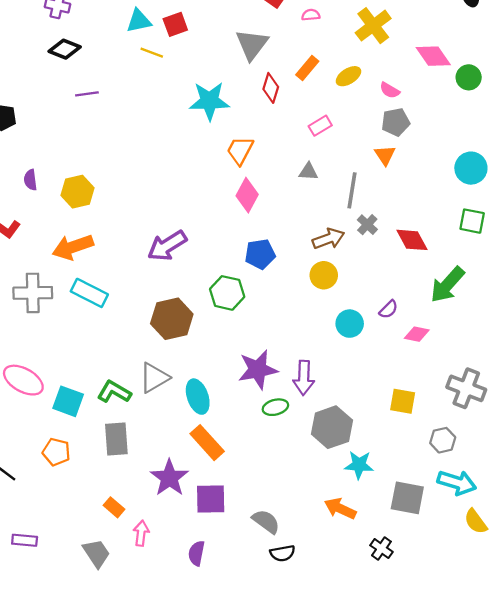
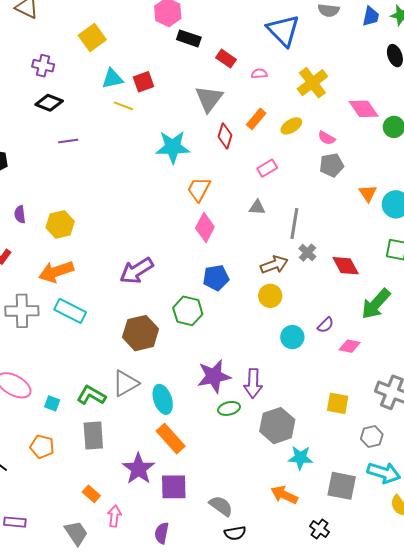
orange triangle: (385, 155) -> (368, 193), moved
cyan square: (68, 401) -> (52, 403), size x0.6

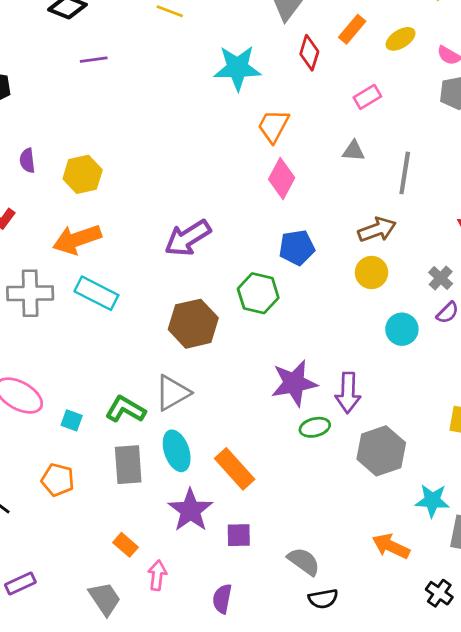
gray cross: (307, 253) -> (441, 278), moved
cyan ellipse: (163, 399) -> (177, 451), moved
cyan star: (300, 458) -> (432, 501), moved
purple square: (174, 487) -> (239, 535), size x0.7
purple rectangle: (15, 522) -> (20, 584), turned -30

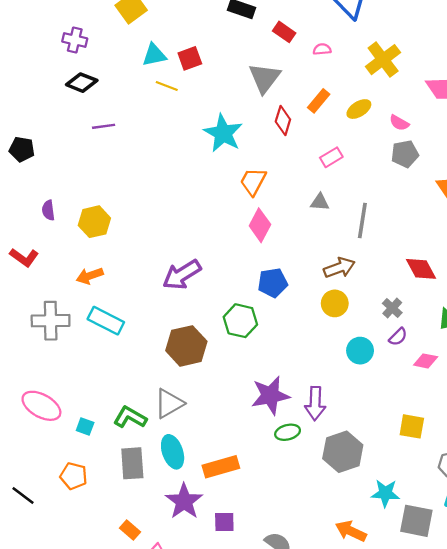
cyan star: (237, 68) -> (223, 133), turned 30
orange arrow: (77, 239) -> (90, 276), size x0.7
orange rectangle: (235, 469) -> (221, 467), turned -64

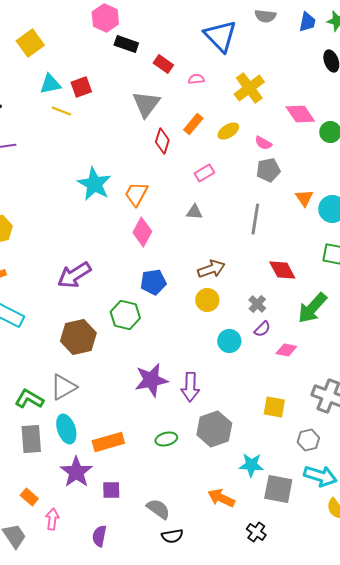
cyan star: (223, 133) -> (94, 184), moved
gray line: (362, 221) -> (255, 219), moved
green ellipse: (288, 432) -> (166, 439), moved

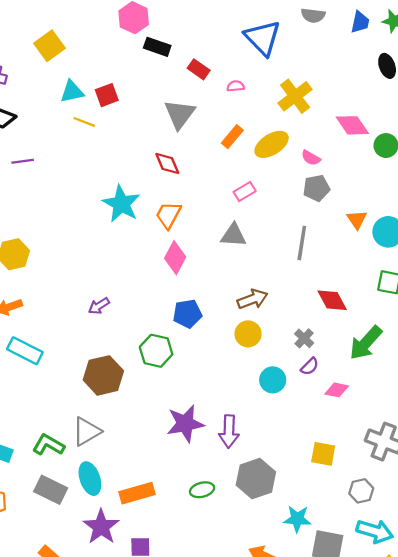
yellow ellipse: (228, 131) -> (272, 144), size x1.4
red diamond: (162, 141) -> (167, 163), moved, turned -40
gray triangle: (194, 212) -> (233, 235), size x1.4
purple arrow: (74, 275) -> (99, 306), size x0.6
gray rectangle: (31, 439) -> (51, 490), turned -60

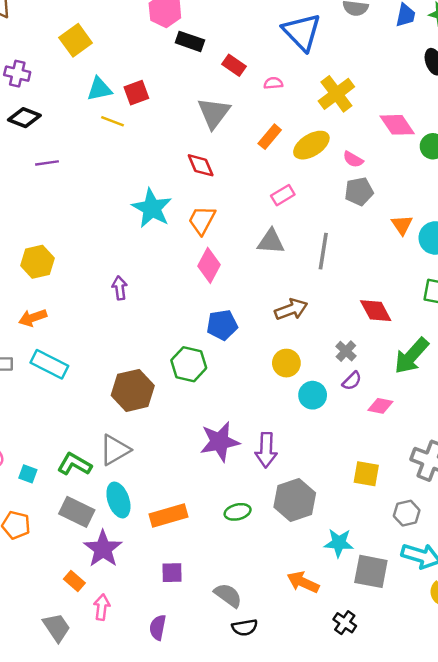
gray line: (302, 243) -> (323, 251), moved
purple arrow: (99, 306) -> (120, 288), moved, turned 115
yellow circle: (248, 334) -> (286, 363), moved
purple star: (101, 527) -> (103, 549), moved

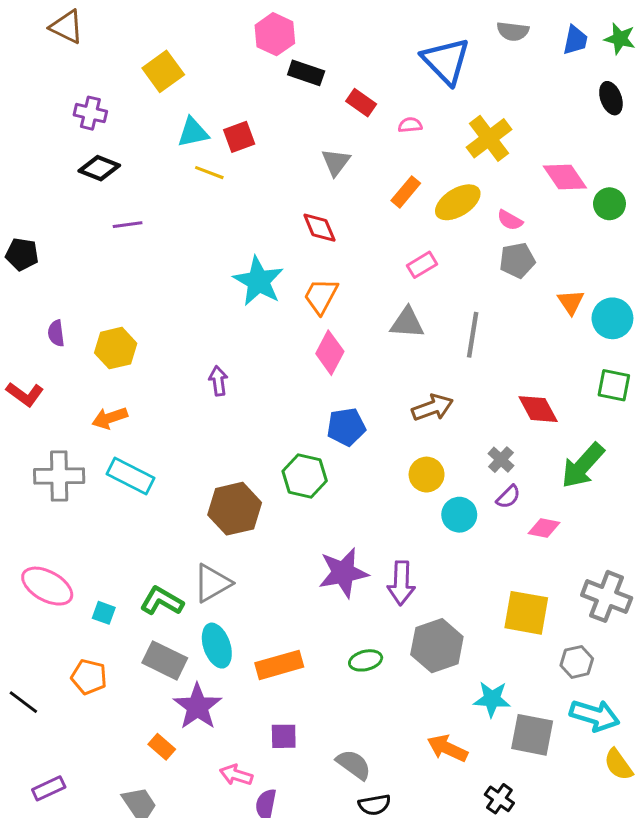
gray triangle: (214, 113) -> (336, 162), size x0.7
yellow square: (366, 474) -> (526, 613), size x1.4
pink arrow: (102, 607) -> (236, 775), moved, turned -80

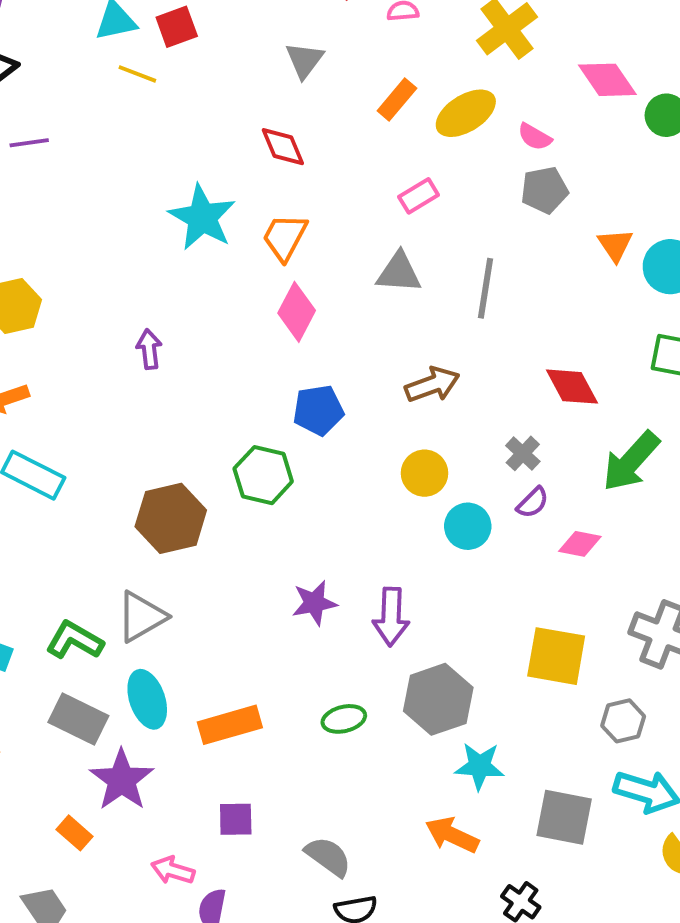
purple star: (343, 573) -> (314, 603), size x0.7
cyan star: (492, 699) -> (480, 766), moved

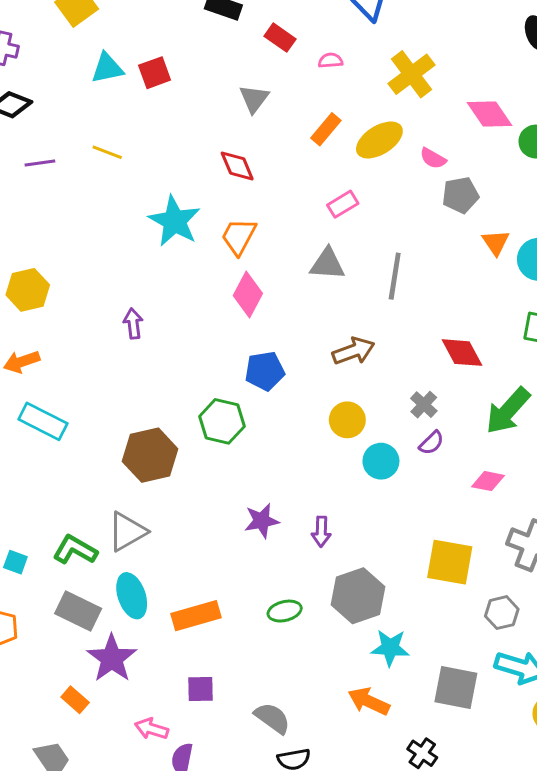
yellow line: (137, 74) -> (107, 152), moved
gray pentagon: (544, 190) -> (460, 195), moved
pink diamond: (580, 544) -> (488, 481), moved
purple arrow: (391, 617) -> (321, 532), size x0.7

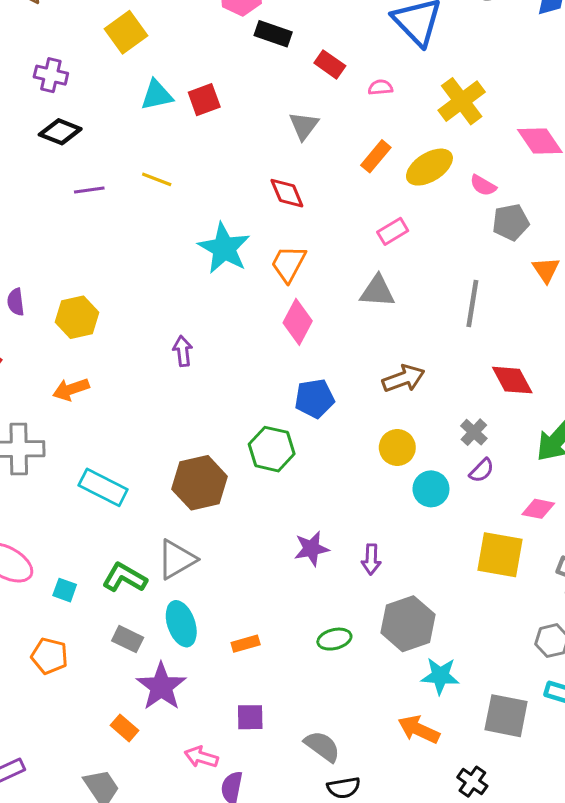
gray line: (395, 276) -> (472, 303), moved
cyan rectangle: (43, 421) -> (103, 487), moved
yellow square: (450, 562) -> (500, 555), moved
gray rectangle: (78, 611) -> (128, 639), size x0.7
orange rectangle: (196, 616) -> (246, 644), size x0.6

